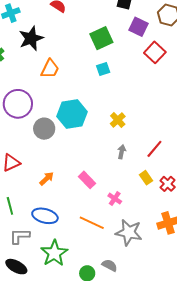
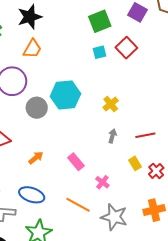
red square: (155, 52) -> (126, 48), moved
orange trapezoid: (50, 69) -> (32, 49), moved
red line: (154, 149) -> (145, 135), turned 36

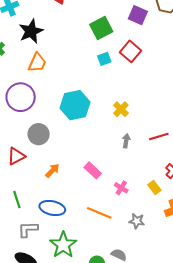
gray circle: (37, 108) -> (39, 134), moved
yellow rectangle: (135, 163) -> (154, 187), moved
gray star: (114, 217) -> (137, 221), size x0.6

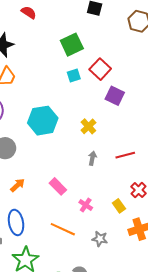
purple square: (138, 15) -> (115, 96), moved
blue ellipse: (52, 208) -> (16, 222), turned 65

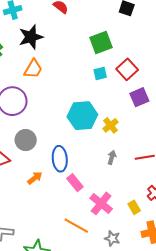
purple square: (115, 96) -> (139, 97), turned 36
cyan hexagon: (43, 121) -> (82, 116), moved
pink cross: (86, 205) -> (101, 203), size x1.6
blue ellipse: (16, 222) -> (60, 159), moved

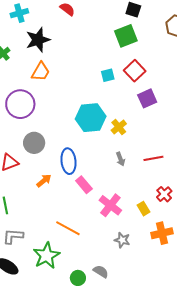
green square: (101, 42) -> (126, 36), moved
gray arrow: (112, 157) -> (120, 159), turned 144
orange line: (76, 226) -> (68, 228), moved

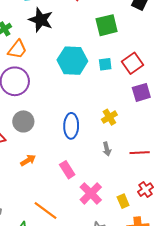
green square: (126, 36) -> (107, 25), moved
black star: (38, 40) -> (41, 20), turned 30
orange trapezoid: (41, 72) -> (17, 49), moved
cyan hexagon: (91, 118) -> (72, 61), moved
blue ellipse: (68, 161) -> (71, 126), moved

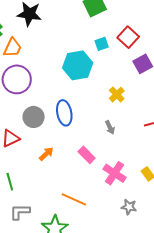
cyan hexagon: (72, 61) -> (78, 65), moved
blue ellipse: (71, 126) -> (64, 113), moved
gray arrow: (107, 149) -> (110, 127), moved

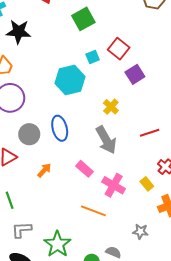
gray arrow: (110, 127) -> (106, 140), size x2.0
orange line: (74, 199) -> (93, 211), moved
gray star: (129, 207) -> (140, 232), moved

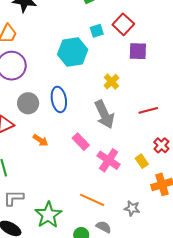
purple square: (135, 74) -> (138, 51), turned 30
orange arrow: (44, 170) -> (40, 140), turned 77
orange line: (93, 211) -> (92, 200), moved

